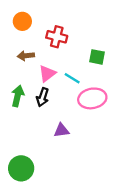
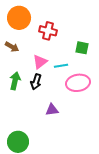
orange circle: (22, 21) -> (19, 18), size x1.5
brown arrow: (26, 56) -> (12, 47), moved, turned -144
cyan line: (72, 78) -> (61, 66), turned -40

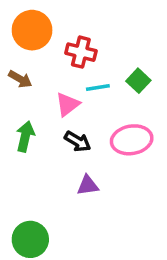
green square: (82, 48) -> (138, 81), turned 32
cyan line: (61, 66) -> (98, 87), moved
black arrow: (36, 82) -> (78, 142), moved, turned -77

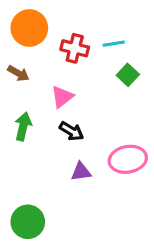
cyan line: (98, 87) -> (114, 44), moved
pink ellipse: (132, 140) -> (128, 159), moved

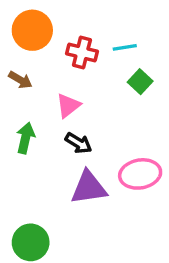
purple triangle: (81, 172) -> (89, 188), size x1.6

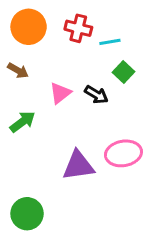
red cross: (82, 52) -> (78, 28), moved
green arrow: (25, 138) -> (22, 122), turned 40
black arrow: (79, 143) -> (96, 95), moved

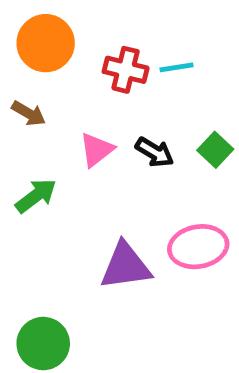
red cross: (78, 28) -> (126, 70), moved
green square: (123, 72) -> (215, 150), moved

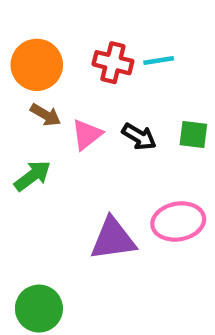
orange circle: (46, 43) -> (37, 65), moved
brown arrow: (29, 113) -> (45, 115), moved
green square: (215, 150) -> (193, 134), turned -36

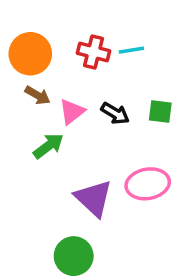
green arrow: (32, 176) -> (48, 146), moved
purple triangle: (113, 239) -> (94, 198), turned 51
green circle: (39, 309) -> (74, 256), moved

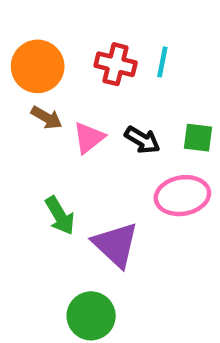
cyan line: (131, 50) -> (162, 62), turned -70
green arrow: (48, 146) -> (60, 216), moved, turned 96
pink ellipse: (148, 184) -> (182, 196), moved

